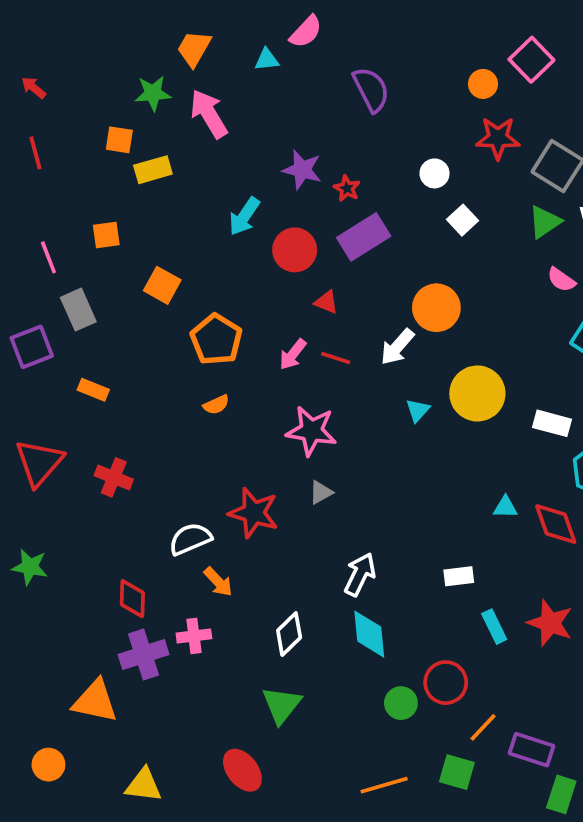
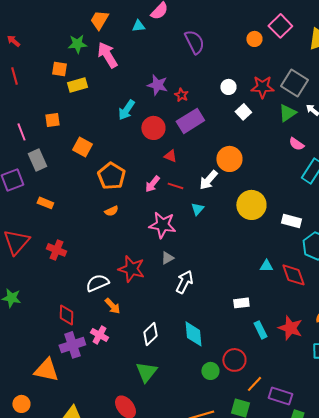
red star: (498, 138) -> (262, 87), moved
cyan triangle: (418, 410) -> (197, 209), moved
white arrow: (360, 574) -> (184, 282), moved
pink cross: (194, 636) -> (99, 335), turned 36

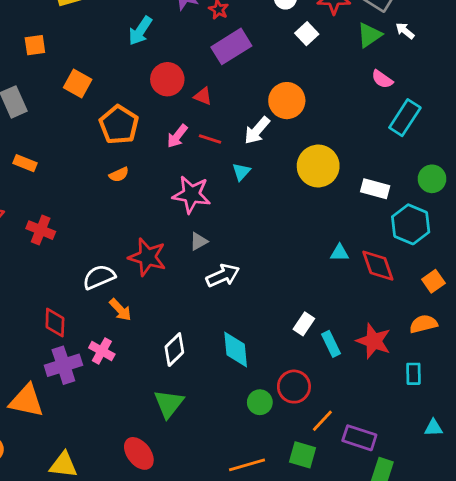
red circle: (153, 128) -> (167, 79), moved
white arrow: (184, 282) -> (223, 276), turned 40
white rectangle: (241, 303) -> (304, 324), moved, turned -49

